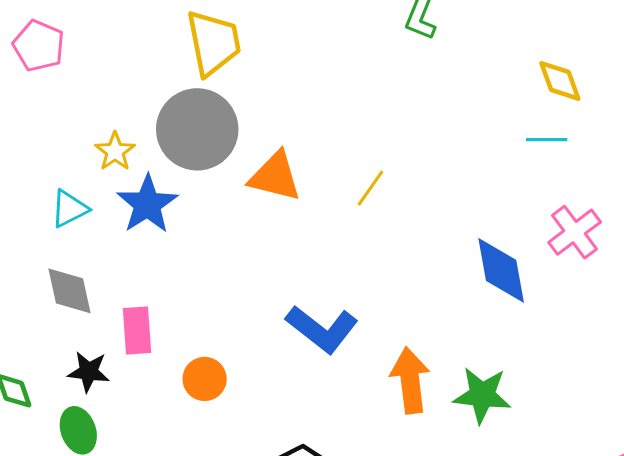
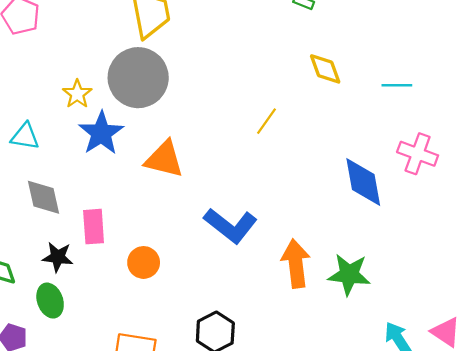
yellow diamond: (560, 81) -> (325, 69), moved
orange triangle: (275, 176) -> (164, 159), moved
cyan triangle: (69, 209) -> (25, 136), moved, turned 36
pink cross: (575, 232) -> (418, 154), turned -33

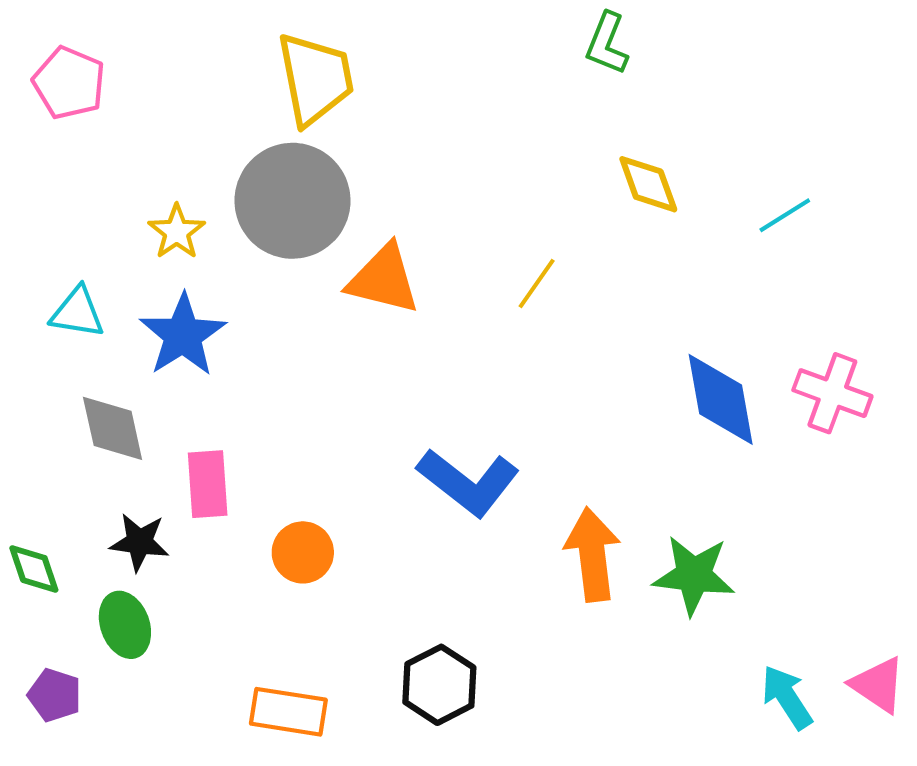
cyan line: (397, 85) -> (785, 215), turned -32
blue star: (101, 133) -> (183, 335), moved
pink cross: (418, 154) -> (832, 393), moved
orange triangle: (164, 159) -> (384, 279), moved

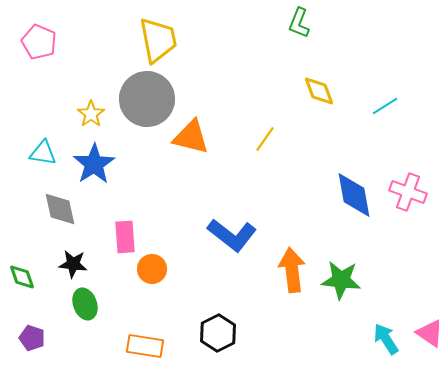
pink rectangle: (208, 484) -> (125, 237), moved
green ellipse: (125, 625) -> (85, 304), moved

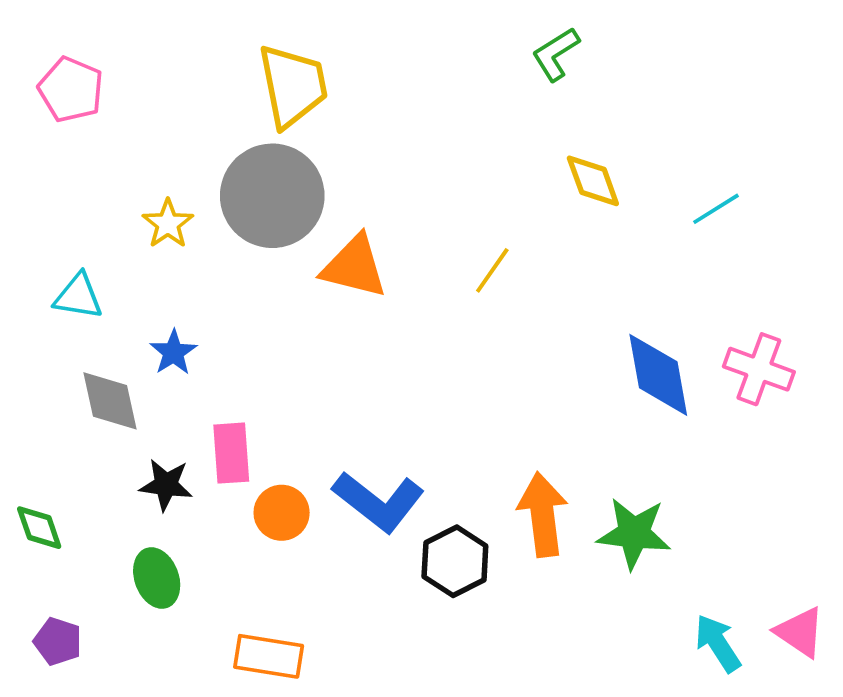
green L-shape: (299, 23) -> (556, 54), turned 36
blue star: (94, 164) -> (173, 352), moved, size x0.6
blue L-shape: (232, 235) -> (379, 502), moved
black star: (73, 264) -> (166, 485), moved
black hexagon: (218, 333) -> (455, 561), moved

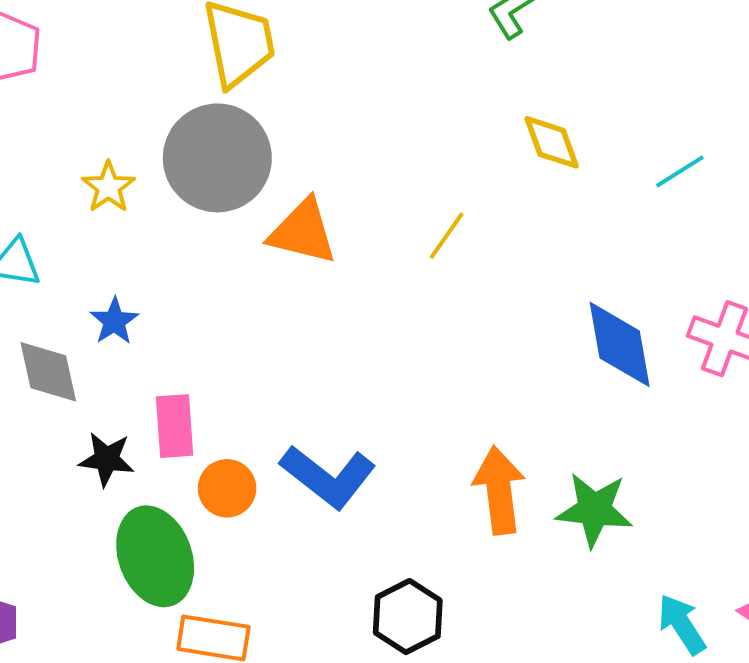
black hexagon: (455, 561) -> (408, 617), moved
green ellipse: (157, 578) -> (155, 556), moved, size x1.6

